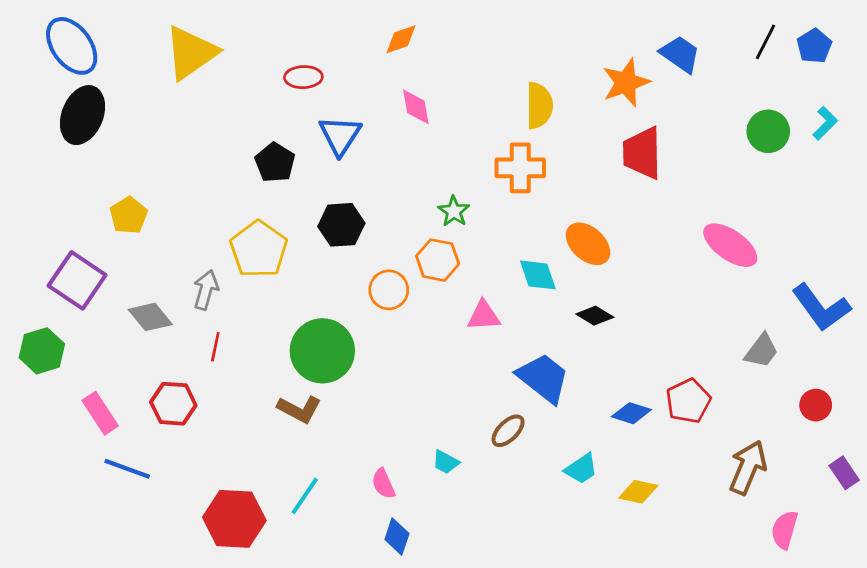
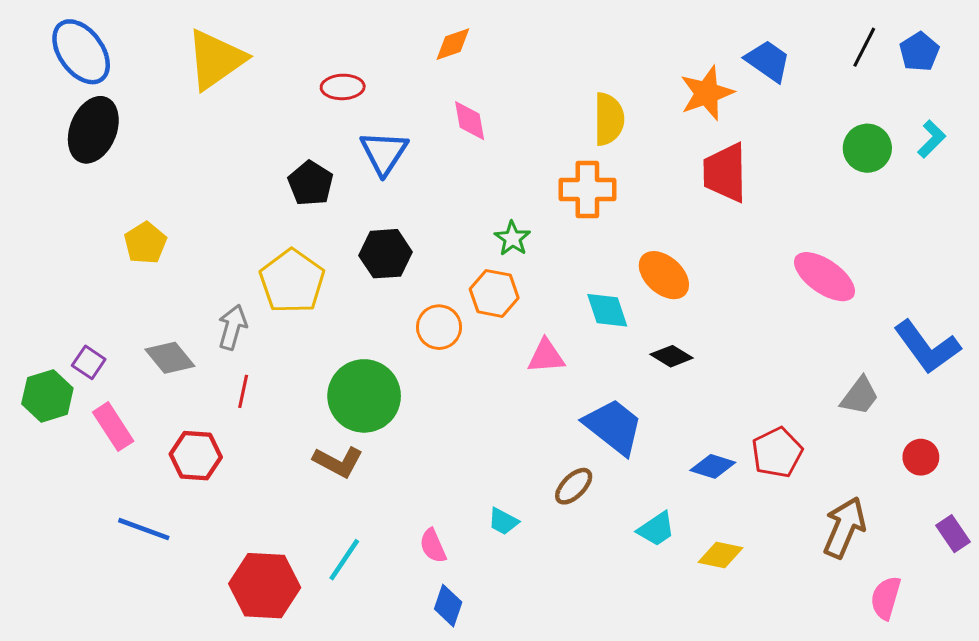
purple square: (77, 280) -> (89, 362), moved, size x0.5
pink rectangle: (100, 413) -> (113, 427), moved

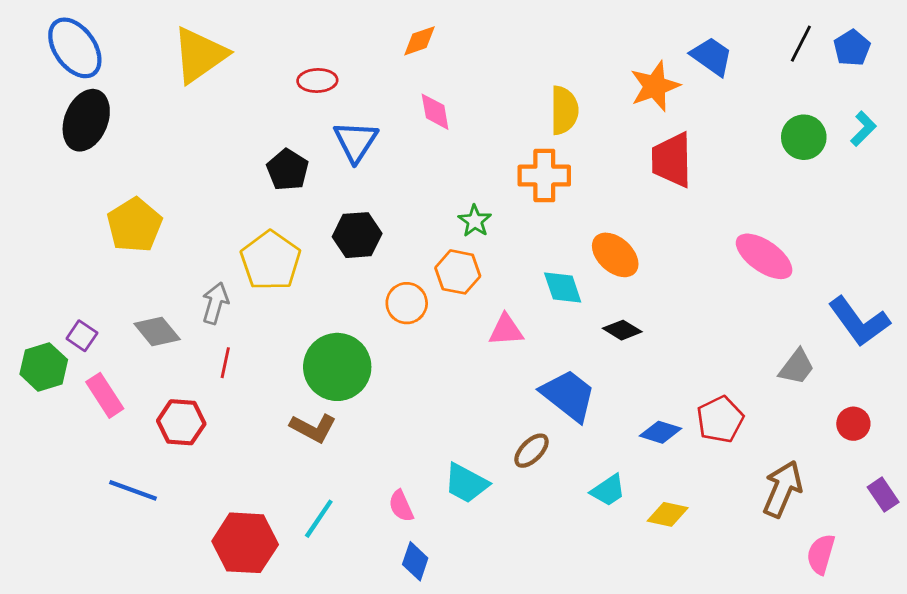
yellow pentagon: (145, 243) -> (134, 225), size x1.4
cyan trapezoid: (503, 521) -> (466, 483), size x1.6

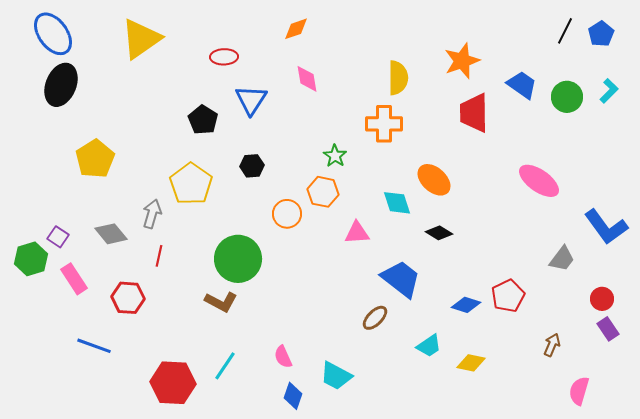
blue trapezoid: (712, 56) -> (522, 85), moved
black hexagon: (357, 235) -> (252, 166), size x0.7
cyan trapezoid: (466, 483) -> (336, 376), moved
brown arrow: (782, 489) -> (552, 345), size x0.6
purple rectangle: (883, 495) -> (608, 329), moved

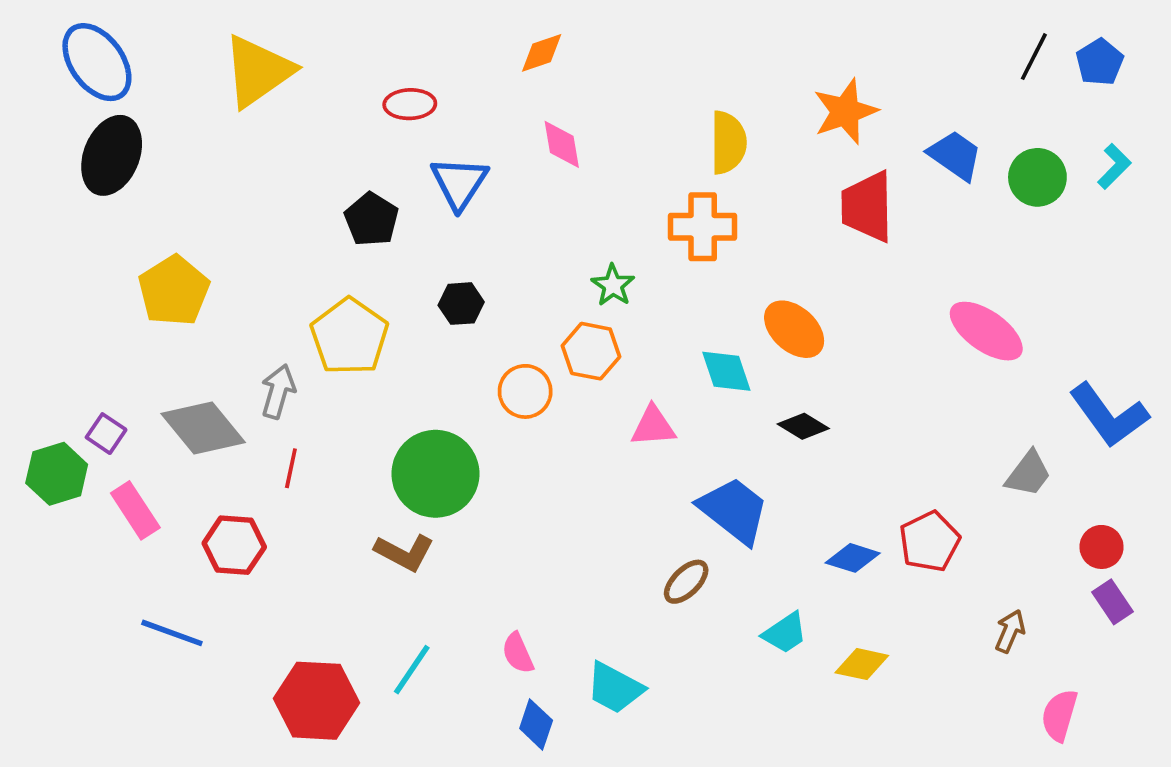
gray diamond: (111, 234) -> (203, 428), size x1.4

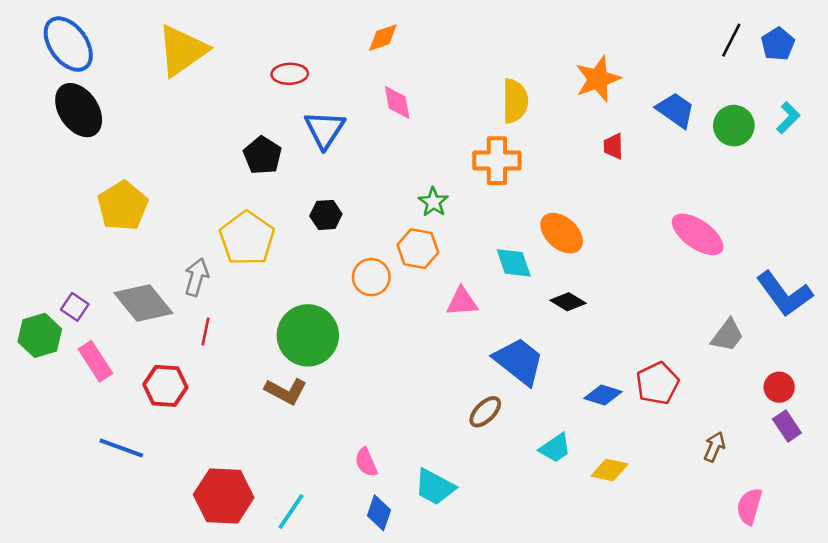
black ellipse: (112, 155) -> (79, 110), turned -56
red trapezoid: (867, 207) -> (613, 146), size x0.5
cyan line: (412, 670) -> (291, 511), moved

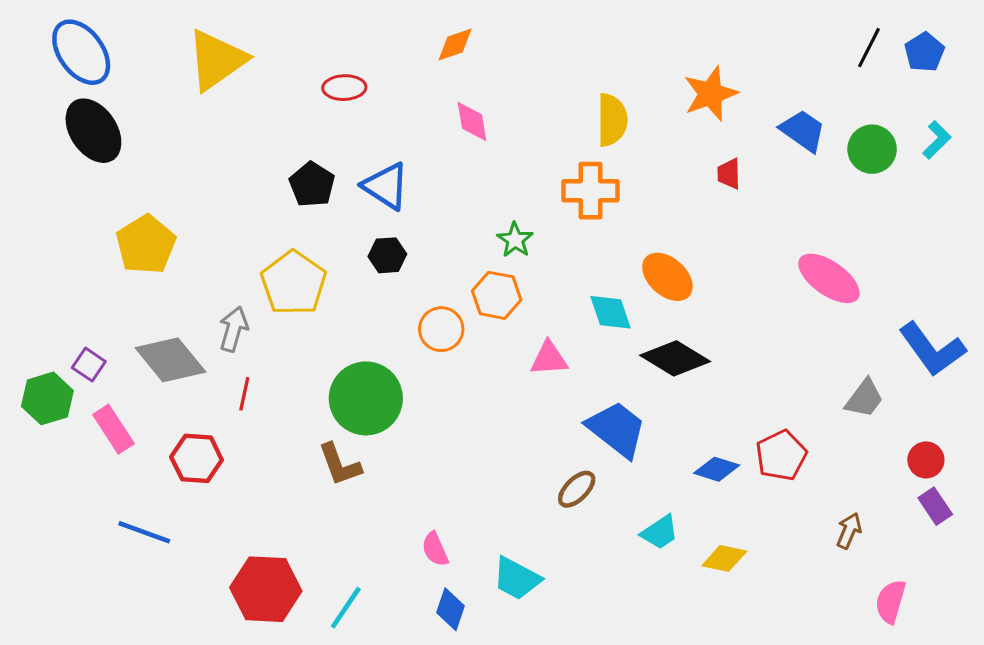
blue triangle: (325, 129) -> (386, 186), moved, turned -30
black diamond: (568, 302) -> (675, 358), size x1.6
brown L-shape: (286, 391) -> (340, 465), turned 42

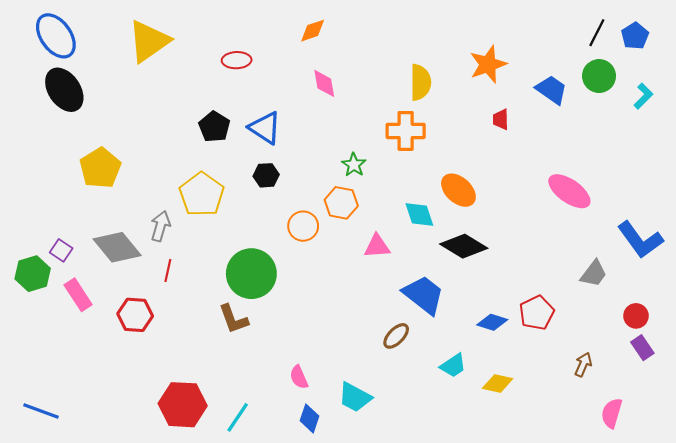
green circle: (872, 149) -> (599, 76), moved
blue line: (144, 532) -> (41, 411), moved

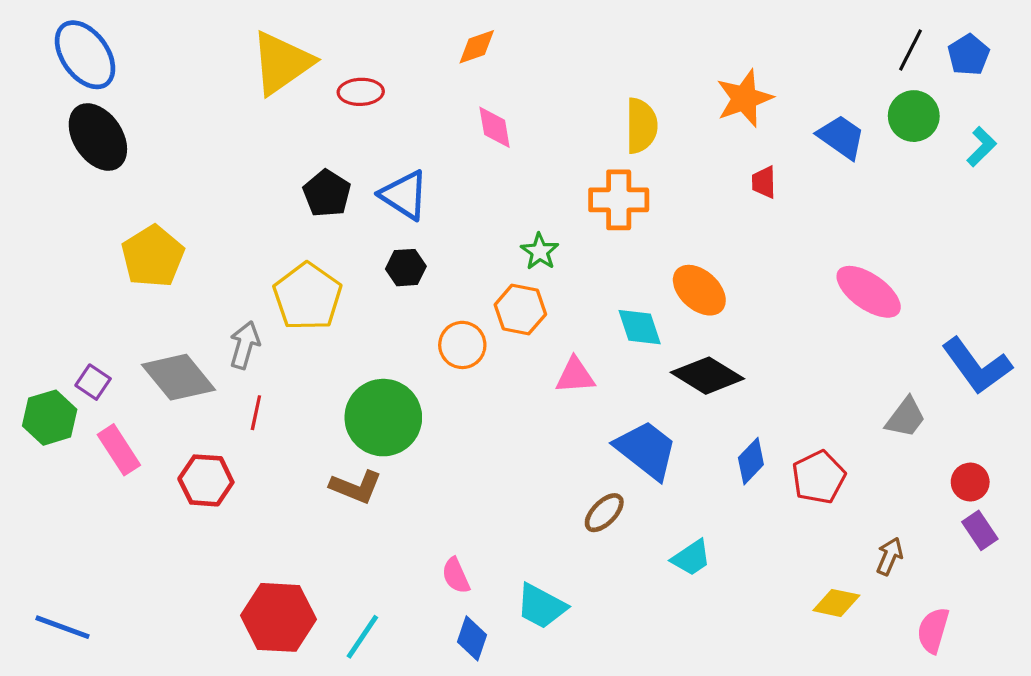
yellow triangle: (149, 41) -> (282, 63), moved
brown L-shape: (233, 319) -> (356, 487), turned -48
blue diamond: (492, 322) -> (751, 461), moved, turned -64
yellow diamond: (498, 384) -> (836, 603), moved

